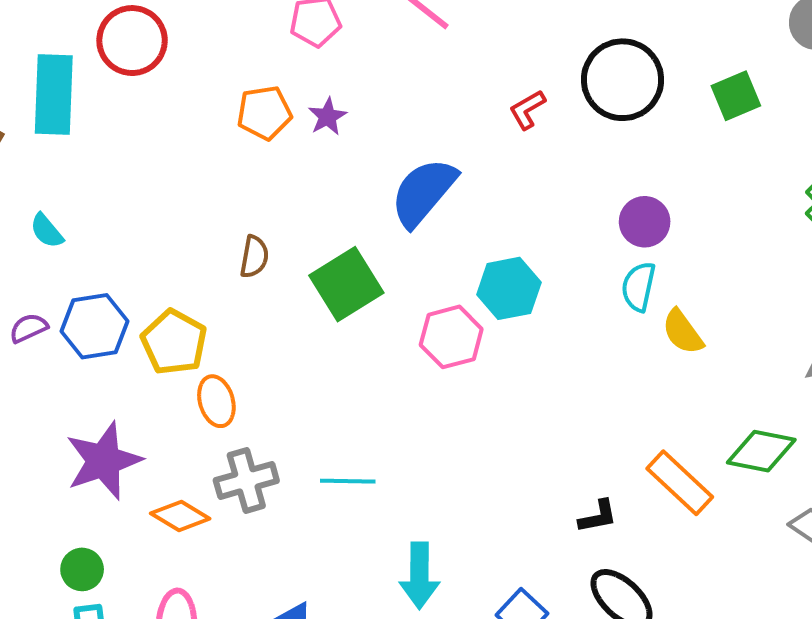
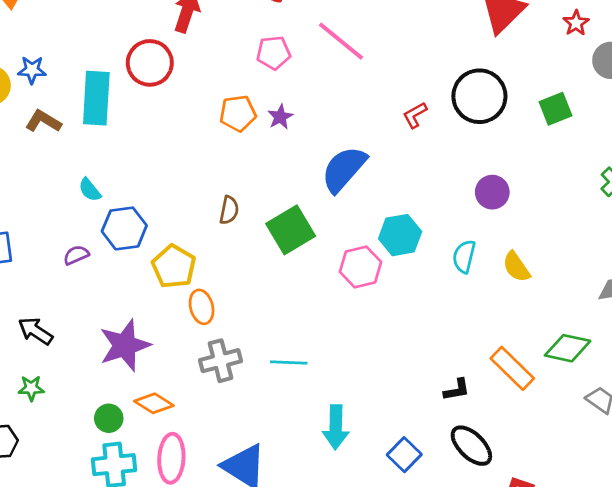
cyan semicircle: (638, 287) -> (464, 257), moved
blue hexagon: (94, 326) -> (124, 228), moved
orange diamond: (180, 516) -> (154, 403), moved

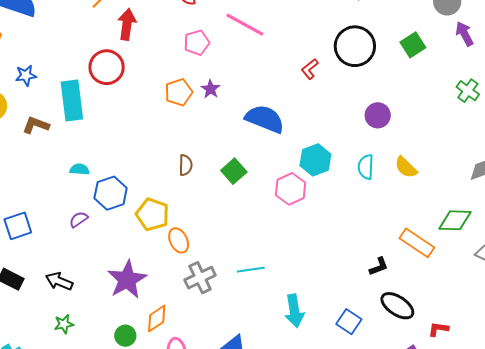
blue star: (32, 70) -> (26, 75), moved
blue semicircle: (344, 169) -> (265, 119), turned 81
cyan semicircle: (90, 190) -> (80, 169), turned 144
green square: (291, 230) -> (234, 171), size x0.7
orange diamond: (154, 403) -> (157, 318), turned -56

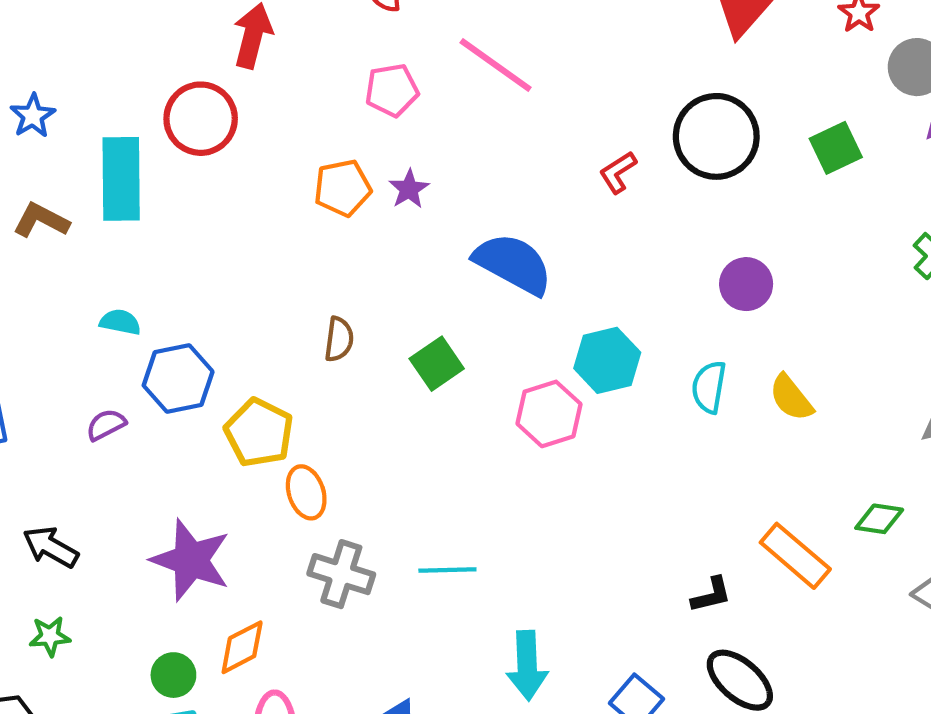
blue star: (26, 75) -> (33, 116), turned -30
green diamond: (455, 220) -> (879, 519), size x0.7
gray cross: (200, 278) -> (341, 574), turned 36
purple star: (127, 280) -> (191, 560), turned -30

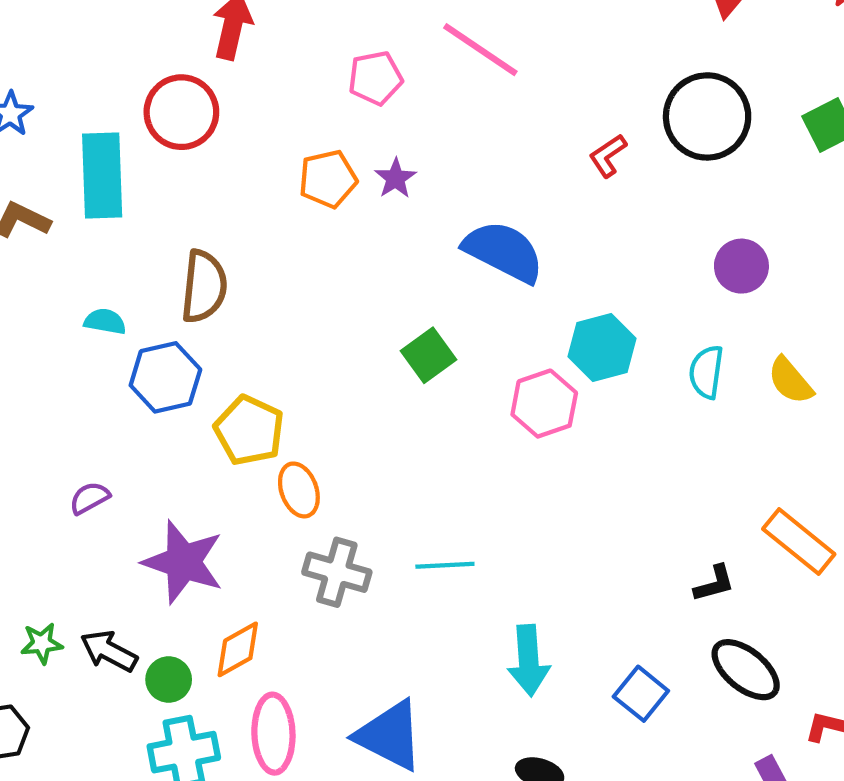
brown semicircle: (339, 339) -> (204, 286), moved, size x1.6
purple semicircle: (106, 425) -> (89, 498), moved
black arrow: (51, 547) -> (109, 651), moved

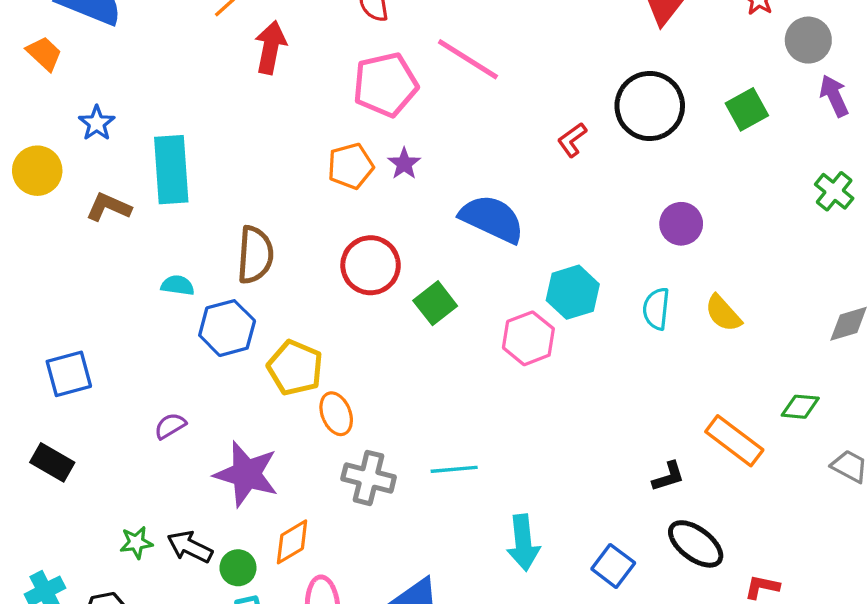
pink pentagon: (375, 78) -> (385, 85), size x1.5
red circle: (181, 112) -> (371, 265), moved

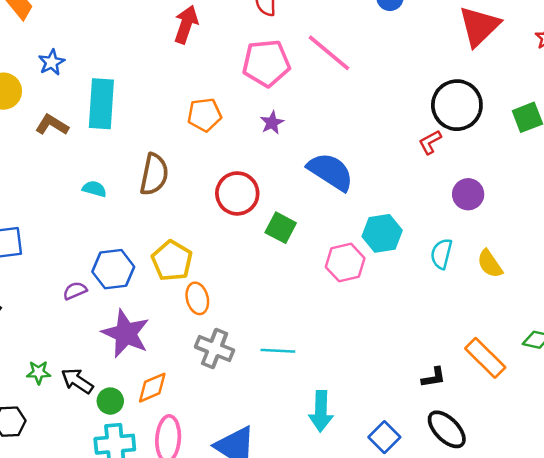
red L-shape: (572, 140) -> (430, 142), moved
orange pentagon: (351, 166) -> (205, 115), moved
green square: (435, 303) -> (281, 228), turned -32
blue hexagon: (227, 328) -> (113, 269), moved

